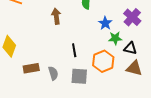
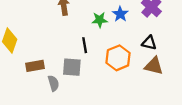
green star: (115, 38) -> (100, 20), moved
gray semicircle: (53, 73) -> (53, 83), moved
gray square: (79, 76) -> (72, 67), moved

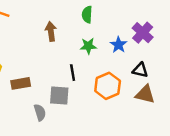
blue star: (120, 14) -> (119, 45), moved
brown rectangle: (35, 66) -> (21, 83), moved

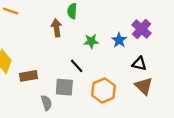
green semicircle: (87, 15) -> (72, 11), moved
black line: (73, 73) -> (77, 66), turned -32
orange hexagon: (108, 86) -> (103, 90), moved
brown triangle: (145, 94) -> (144, 86), turned 30

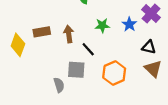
brown arrow: (57, 28) -> (69, 34), moved
brown rectangle: (29, 76) -> (42, 32), moved

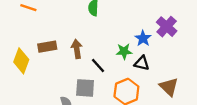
green star: (102, 25) -> (124, 51), moved
black triangle: (149, 47) -> (142, 63), moved

